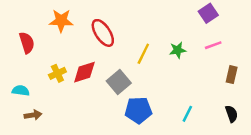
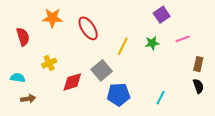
purple square: (208, 13) -> (162, 15), moved
red diamond: (84, 72) -> (72, 82), moved
black semicircle: (232, 114) -> (198, 86), moved

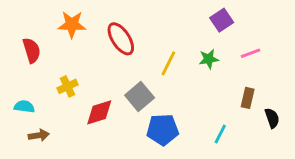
brown rectangle: (198, 64) -> (248, 98), moved

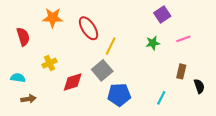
yellow line: (168, 63) -> (111, 46), moved

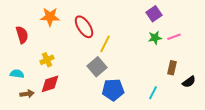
green star: (153, 43) -> (155, 38), moved
red diamond: (73, 82) -> (50, 84), moved
black semicircle: (199, 86) -> (189, 82), turned 72

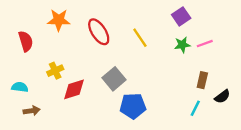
yellow line: (105, 44) -> (140, 38), moved, turned -60
red diamond: (50, 84) -> (74, 89), moved
cyan line: (153, 93) -> (195, 108), moved

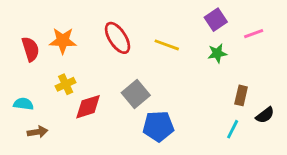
orange star: (59, 20) -> (63, 41), moved
yellow line: (140, 38) -> (167, 45), turned -36
pink line: (205, 44) -> (254, 34), moved

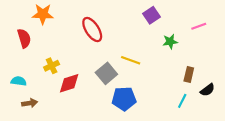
purple square: (216, 20) -> (151, 15), moved
orange star: (63, 41) -> (43, 14), moved
yellow line: (167, 45) -> (131, 60), moved

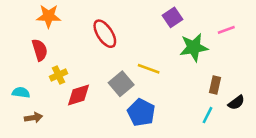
red semicircle: (24, 38) -> (40, 50), moved
green star: (170, 42) -> (194, 47), size x1.6
blue pentagon: (124, 99) -> (141, 113), turned 30

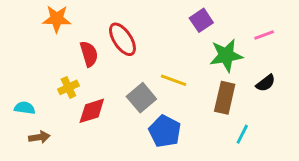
red semicircle: (40, 50) -> (89, 54), moved
brown rectangle: (215, 85) -> (225, 98), moved, size x1.5
black semicircle: (236, 103) -> (266, 83), moved

